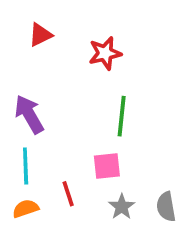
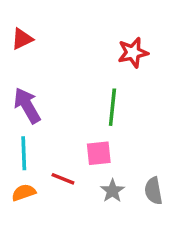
red triangle: (40, 35) -> (22, 39), moved
red star: (105, 53) -> (133, 53), moved
red line: (68, 194) -> (63, 179), turned -50

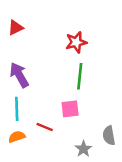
red star: (133, 53) -> (76, 42), moved
gray star: (112, 191) -> (83, 149), moved

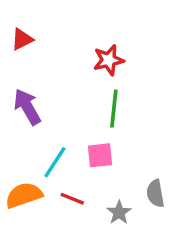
cyan line: (17, 109) -> (55, 162), moved, turned 35
red line: (45, 127) -> (72, 199), moved
orange semicircle: (17, 137) -> (24, 195), size x1.5

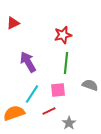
purple arrow: (27, 107) -> (28, 62), moved
gray semicircle: (155, 193) -> (90, 85), moved, turned 119
red line: (72, 199) -> (49, 111), moved, turned -48

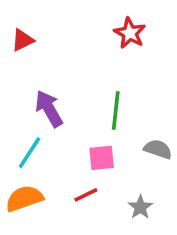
red star: (63, 35) -> (130, 33), moved, turned -30
cyan line: (32, 94) -> (30, 153), moved
gray star: (69, 123) -> (140, 207), moved

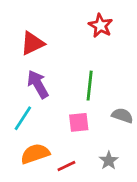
red triangle: (23, 40) -> (32, 43), moved, size x1.4
red line: (86, 195) -> (66, 166), moved
orange semicircle: (24, 198) -> (35, 154), moved

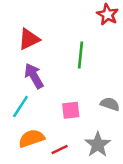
red star: (101, 26) -> (107, 15), moved
green line: (90, 86) -> (81, 55), moved
gray star: (109, 161) -> (98, 145), size x1.5

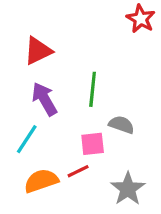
green line: (81, 55) -> (93, 89), moved
gray semicircle: (110, 104) -> (121, 125), moved
red line: (60, 149) -> (78, 171), moved

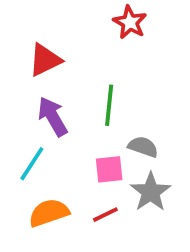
red star: (141, 19) -> (130, 22), moved
red line: (78, 171) -> (105, 215), moved
gray star: (128, 189) -> (151, 192), moved

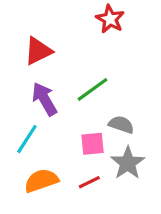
green line: (109, 105) -> (92, 89), turned 48

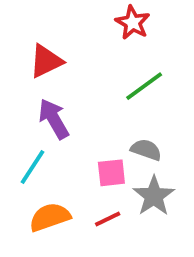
green line: (92, 89) -> (144, 86), moved

